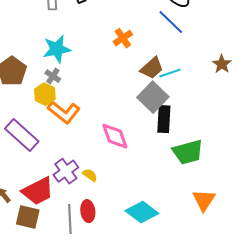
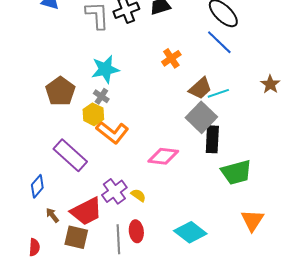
pink diamond: (115, 136) -> (163, 156), turned -64

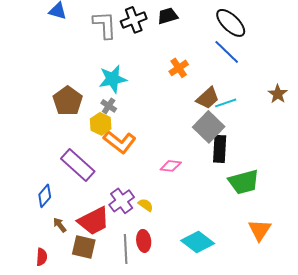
pink diamond: (163, 156) -> (171, 166), size x0.7

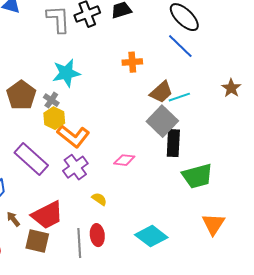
orange cross: (179, 68) -> (132, 62), turned 30
gray cross: (109, 106) -> (51, 100), moved
purple cross: (122, 201) -> (75, 167), moved

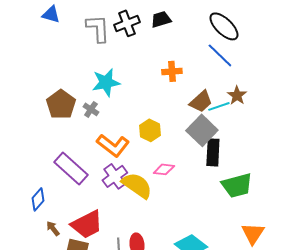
brown star: (231, 88) -> (237, 95), moved
yellow hexagon: (54, 118) -> (150, 130), moved
yellow semicircle: (99, 199) -> (137, 185), moved, size x2.0

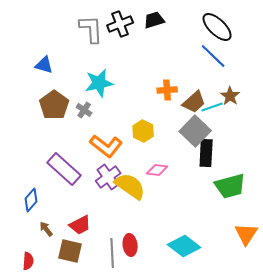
blue triangle: (51, 14) -> (44, 65), moved
orange cross: (172, 71) -> (167, 90), moved
red trapezoid: (87, 224) -> (80, 225), size x0.7

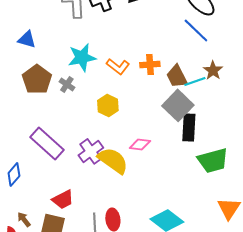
brown trapezoid: (194, 102) -> (177, 76), turned 105
yellow hexagon: (143, 131) -> (108, 105), moved
orange L-shape: (106, 146) -> (118, 66), moved, size x0.7
brown arrow: (46, 229) -> (24, 219), moved

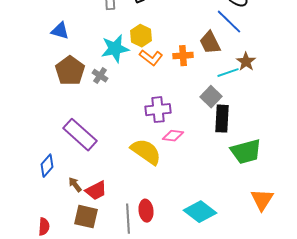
brown trapezoid: (177, 76) -> (210, 43), moved
yellow hexagon: (108, 105) -> (141, 36), moved
gray square: (178, 105) -> (211, 97), size x0.7
purple cross: (91, 151) -> (158, 110), moved, turned 30
brown arrow: (24, 219) -> (75, 185), moved

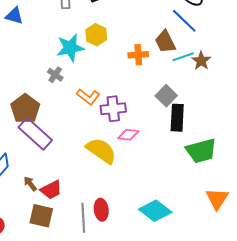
blue triangle: (60, 31) -> (14, 16), moved
orange L-shape: (151, 58) -> (88, 97), moved
brown pentagon: (70, 71) -> (25, 109), moved
cyan line: (228, 73) -> (183, 57), moved

